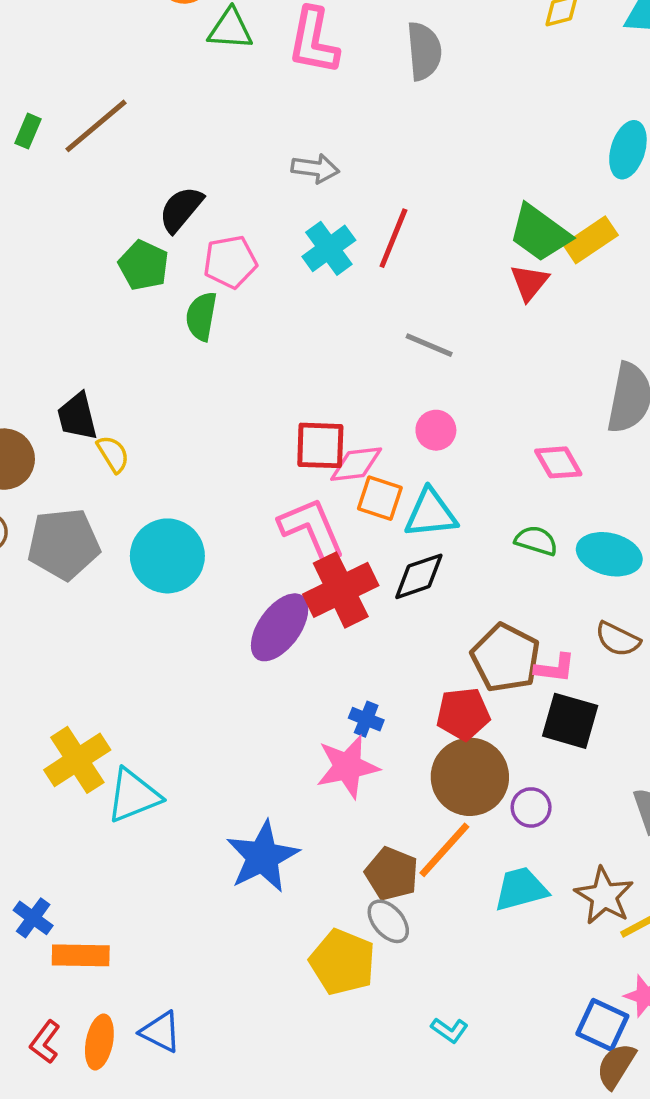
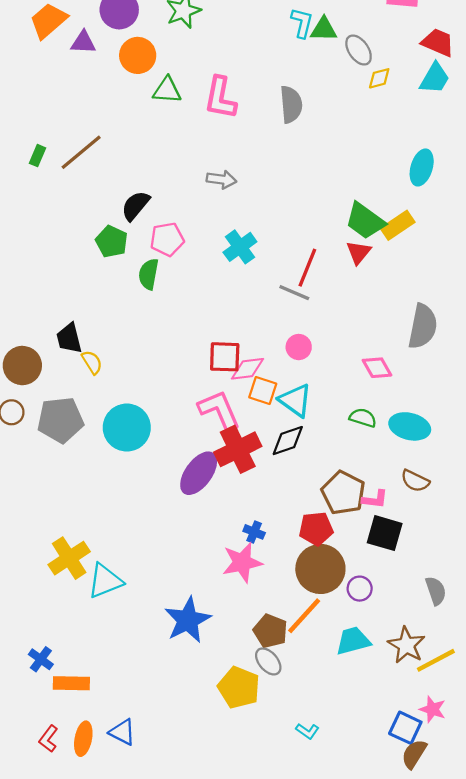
red line: (393, 238) -> (307, 268), moved
cyan cross: (329, 248) -> (240, 247), moved
cyan triangle: (431, 513) -> (295, 400), turned 42

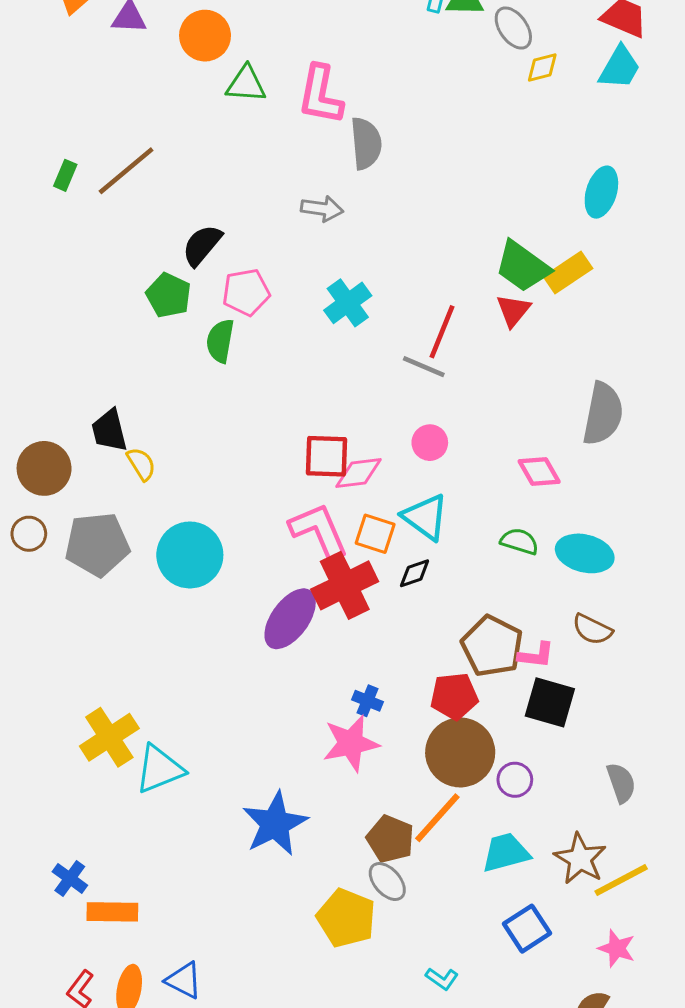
gray semicircle: (291, 104) -> (366, 143), moved
orange square: (263, 391) -> (375, 534), moved
black diamond: (288, 441) -> (415, 573), size x0.7
blue square: (405, 728) -> (527, 929), moved, turned 32

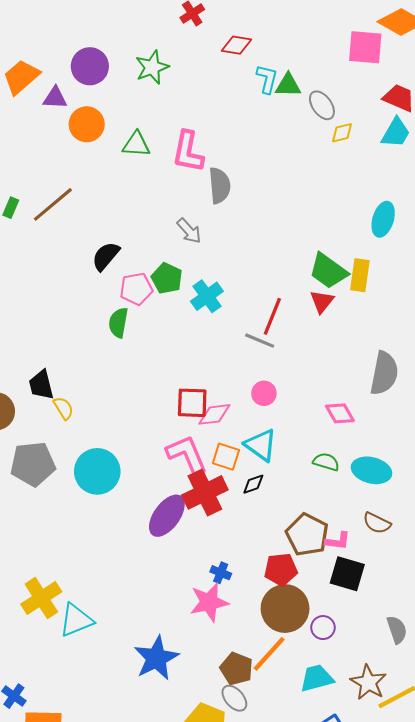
orange circle: (205, 36) -> (87, 124), moved
gray arrow: (322, 209) -> (189, 231), turned 40
yellow rectangle: (568, 273) -> (360, 275), turned -48
green pentagon: (169, 295) -> (167, 278), moved

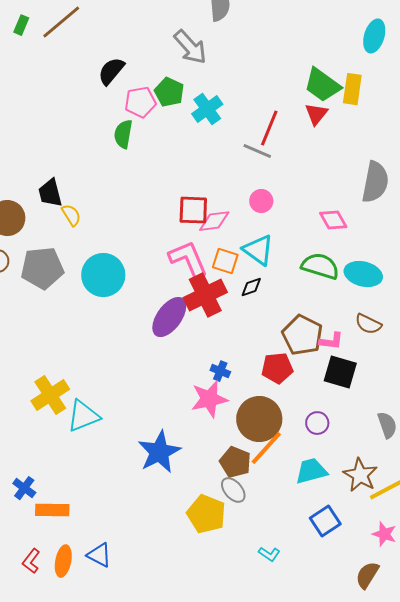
gray arrow: (189, 231) -> (190, 47), size x1.4
green semicircle: (326, 462) -> (320, 266), size x1.5
brown circle: (285, 609) -> (259, 419), moved

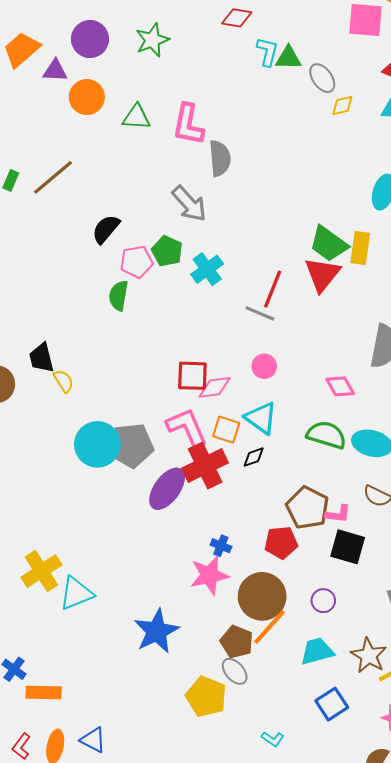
red triangle: (316, 114) -> (322, 274), size x1.5
gray pentagon: (42, 268) -> (131, 445), moved

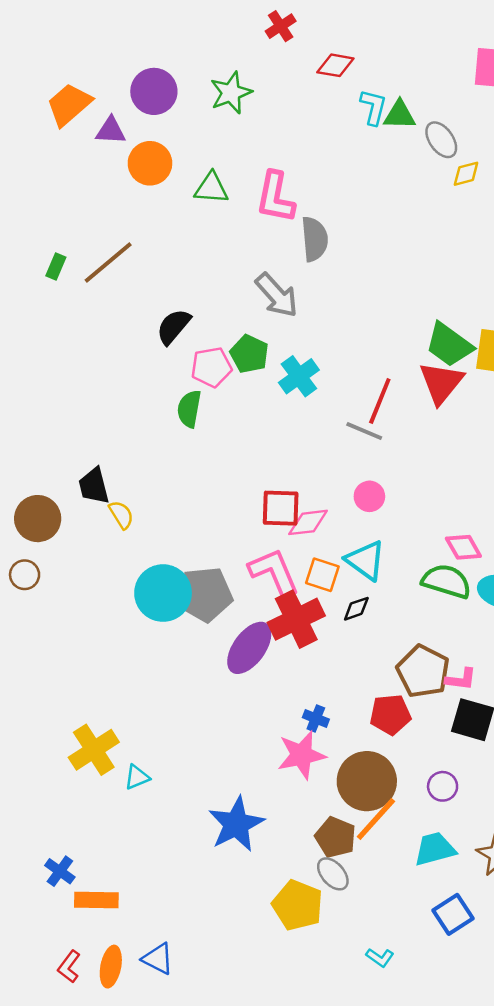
pink diamond: (340, 386) -> (463, 547), moved
cyan triangle: (76, 593) -> (137, 777), size x0.6

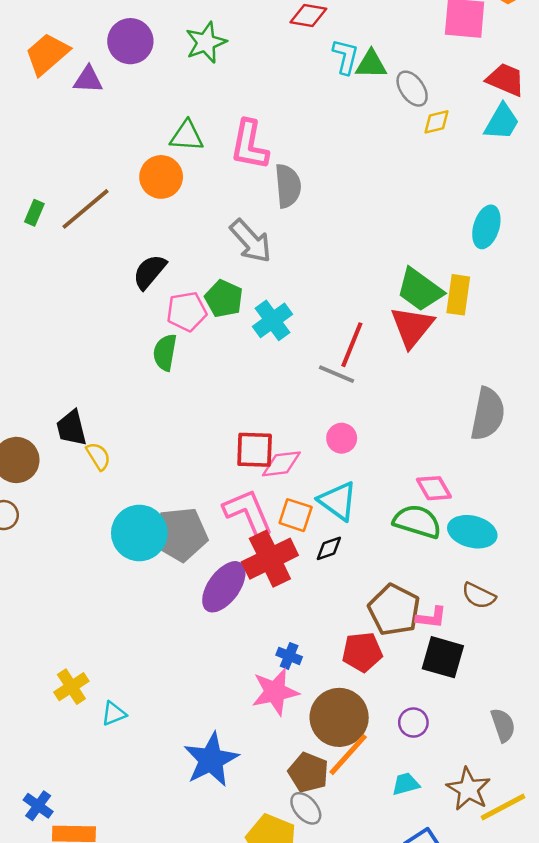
orange circle: (150, 163) -> (161, 177), moved
yellow cross: (94, 750) -> (71, 687), size x0.7
cyan trapezoid: (435, 849) -> (406, 784), size x0.7

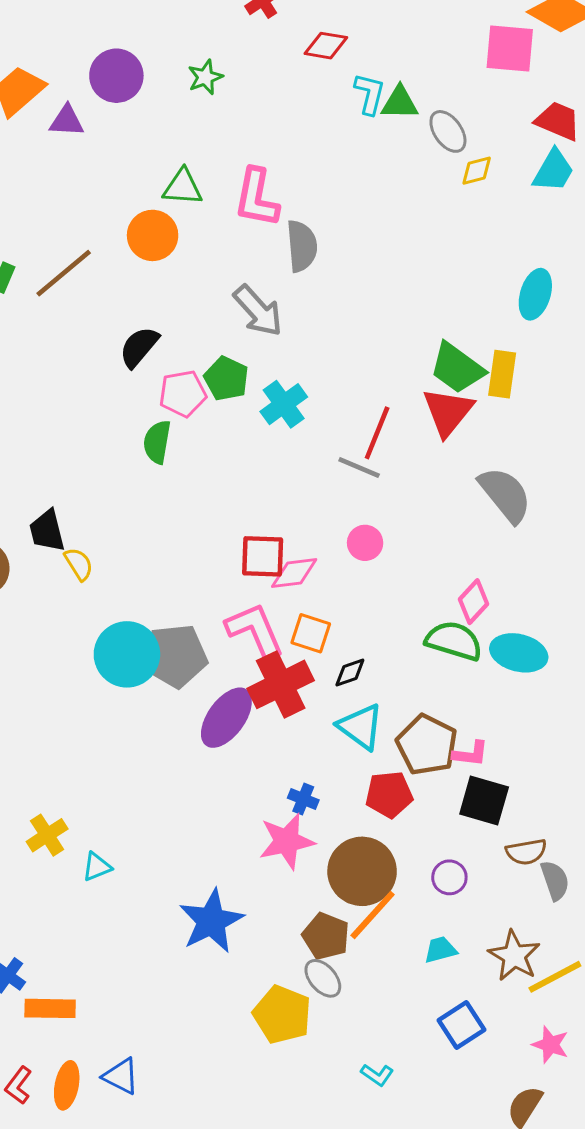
green star: (206, 42) -> (205, 77), size x0.7
gray semicircle: (488, 414) -> (505, 495), moved, turned -50
pink diamond: (434, 488) -> (474, 602), turned 72
cyan triangle: (338, 501) -> (361, 727), moved
brown semicircle: (479, 596) -> (526, 852), moved, turned -36

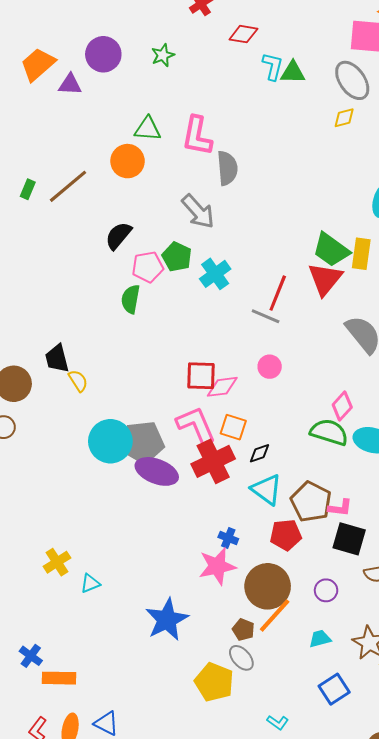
gray ellipse: (448, 131) -> (352, 80), moved, size x1.4
purple ellipse: (226, 718) -> (157, 471), moved, turned 75
brown pentagon: (326, 936) -> (243, 630), size x0.7

